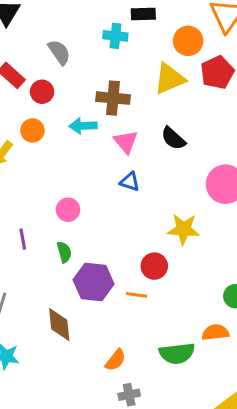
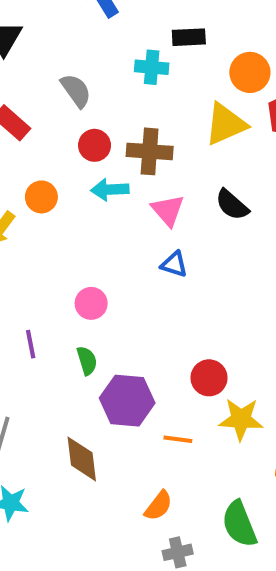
red circle: (42, 92) -> (95, 145), moved
yellow star: (183, 229) -> (241, 419), moved
orange line: (136, 295) -> (178, 439), moved
green semicircle: (177, 353) -> (239, 524), moved, turned 76

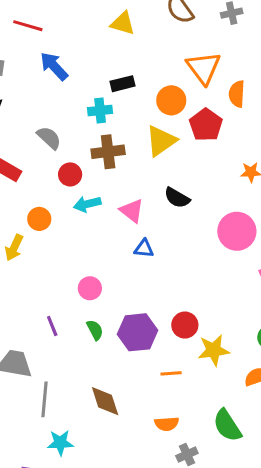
brown cross: (150, 151) -> (108, 152), moved
purple hexagon: (127, 401) -> (137, 332), moved
orange semicircle: (159, 506) -> (167, 424), turned 60

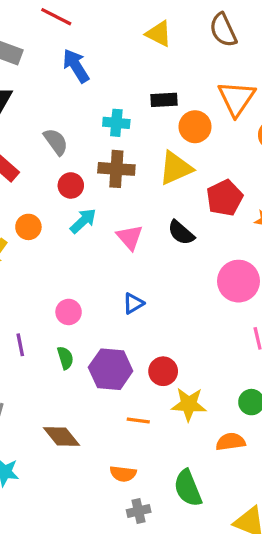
black rectangle: (122, 84) -> (164, 100), moved
red pentagon: (206, 125) -> (225, 198), moved
cyan arrow: (87, 204) -> (83, 221), turned 140
blue triangle: (144, 249) -> (133, 303), moved, turned -48
brown diamond: (105, 401) -> (61, 437), turned -32

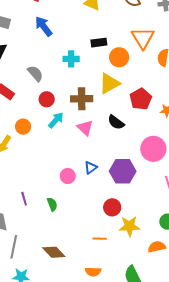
brown cross: (116, 169) -> (82, 99), moved
pink circle: (69, 312) -> (68, 176), moved
purple hexagon: (111, 369) -> (123, 171), moved

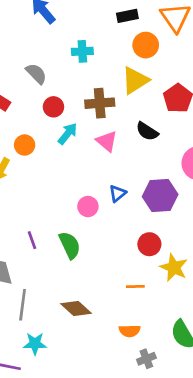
black rectangle: (99, 43) -> (127, 16), moved
green semicircle: (52, 204) -> (70, 245), size x1.5
yellow star: (129, 226) -> (174, 268), turned 30

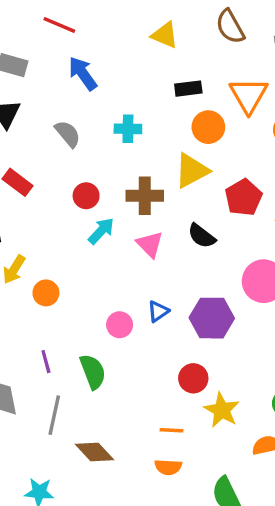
gray semicircle: (36, 74) -> (68, 134), moved
orange circle: (25, 145) -> (46, 293), moved
gray line: (23, 305) -> (54, 415), moved
orange semicircle: (130, 331) -> (168, 467), moved

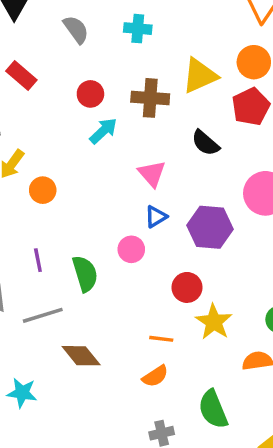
orange circle: (208, 127) -> (254, 62), moved
pink triangle: (150, 244) -> (152, 174), moved
pink circle: (120, 325) -> (131, 249), moved
gray line: (54, 415) -> (43, 315), turned 57
orange semicircle: (168, 467) -> (155, 376), turned -40

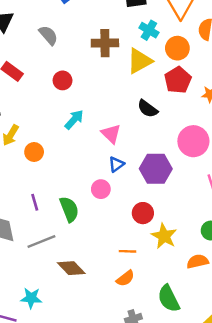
cyan cross: (138, 29) -> (149, 30), moved, turned 30
brown cross: (150, 98) -> (105, 43), moved
cyan arrow: (103, 131) -> (74, 120), moved

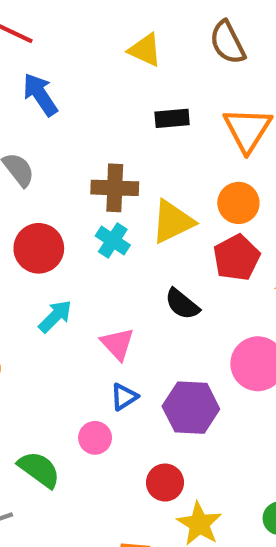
cyan cross: (149, 30) -> (113, 240), moved
red circle: (63, 80) -> (39, 248), size x1.5
green semicircle: (69, 209) -> (39, 469), turned -35

